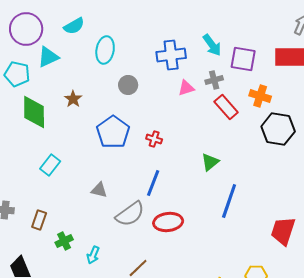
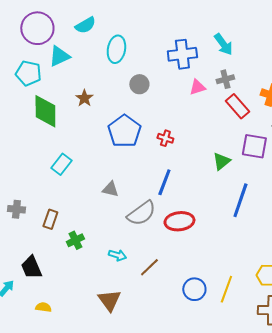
purple square: (243, 59) -> (254, 146), moved
cyan arrow: (93, 255) -> (117, 255), moved, turned -96

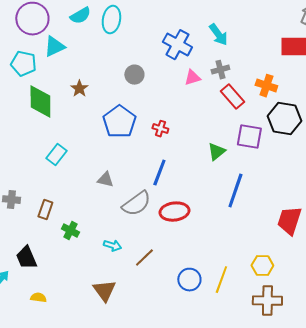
cyan ellipse: (116, 49) -> (111, 20), moved
blue cross: (182, 54) -> (177, 45), turned 36
green cross: (75, 240) -> (70, 231), turned -36

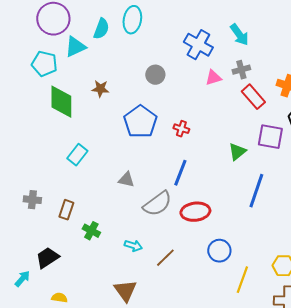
cyan semicircle: (80, 16) -> (101, 29), moved, turned -40
brown star: (79, 89) -> (100, 89), turned -30
black trapezoid: (26, 258) -> (47, 258), turned 80
blue circle: (189, 280) -> (219, 251), moved

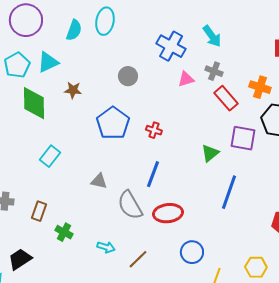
cyan triangle: (75, 47) -> (48, 62), moved
cyan pentagon: (44, 64) -> (17, 65), turned 30
gray cross: (241, 70) -> (214, 71), turned 36
gray semicircle: (157, 204) -> (130, 205), turned 96

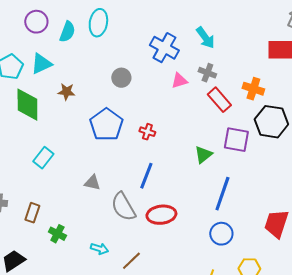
purple circle: (26, 20) -> (36, 22), moved, size x0.7
blue circle: (192, 252) -> (221, 234), moved

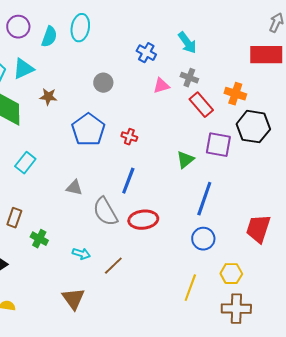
blue cross: (164, 48) -> (146, 53), size x0.7

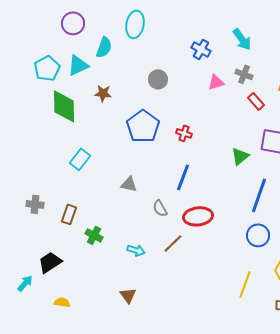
cyan semicircle: (49, 37) -> (104, 47), moved
red rectangle: (201, 105) -> (256, 101), size x0.7
gray semicircle: (105, 212) -> (160, 208), size x0.6
brown line: (113, 266) -> (173, 243), moved
brown triangle: (73, 299) -> (128, 295), size x0.7

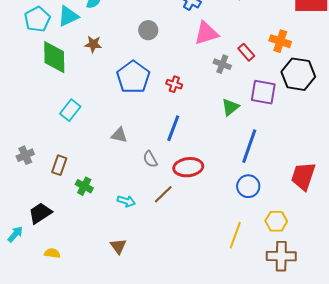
gray cross: (244, 74) -> (222, 64), moved
pink triangle: (216, 82) -> (206, 33), size x1.5
gray cross: (35, 204) -> (25, 155), turned -30

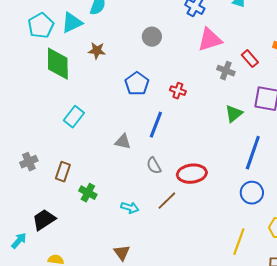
blue pentagon: (133, 77) -> (137, 84), size x0.7
blue line: (173, 128) -> (156, 125), moved

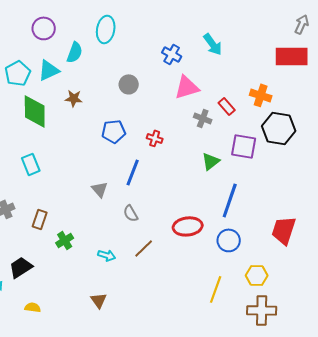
blue pentagon: (137, 84) -> (114, 131), turned 30
cyan rectangle: (74, 117) -> (31, 164), moved, turned -60
gray triangle: (123, 142) -> (100, 189), turned 36
red ellipse: (192, 174) -> (188, 226), moved
green cross: (88, 193) -> (65, 240), turned 30

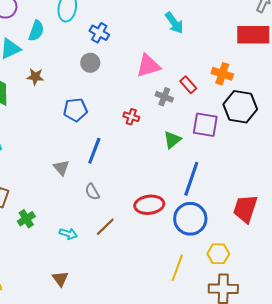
blue cross: (172, 54) -> (99, 33), moved
red cross: (155, 138) -> (131, 117), moved
blue circle: (229, 240) -> (190, 219), size x1.4

